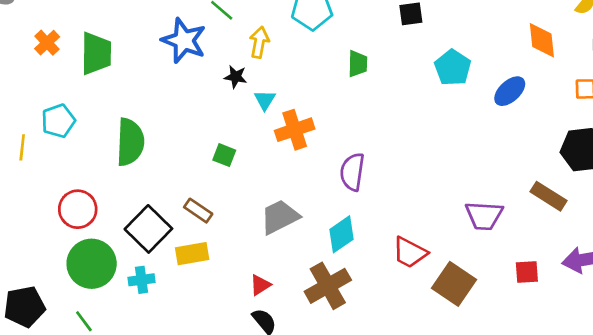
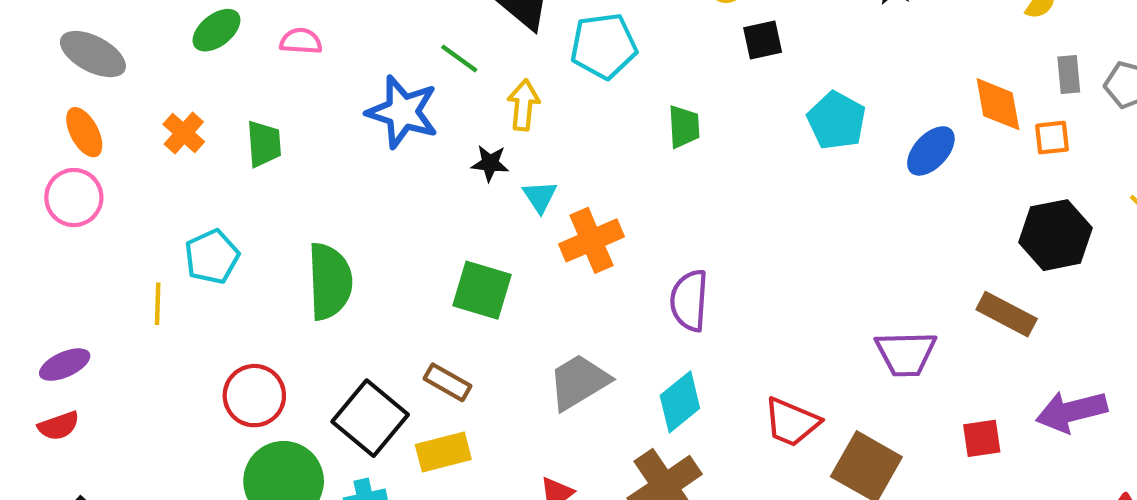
orange diamond: (542, 40) -> (998, 104), moved
green trapezoid: (96, 53) -> (264, 144), size x0.7
green square: (224, 155) -> (482, 290), size x1.6

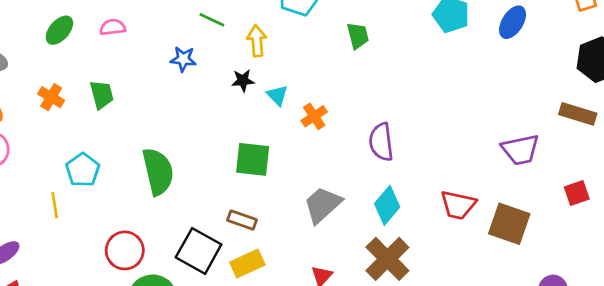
blue star: (403, 112) -> (183, 59), size x0.6
orange cross: (591, 240) -> (314, 116), size x0.7

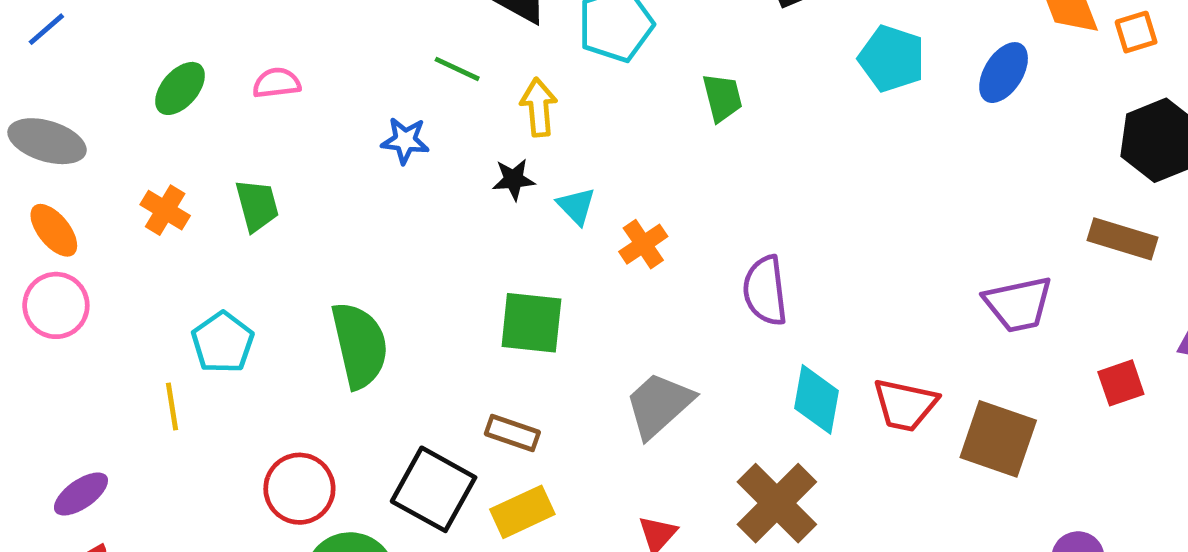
cyan diamond: (387, 205) -> (817, 399), moved, turned -30

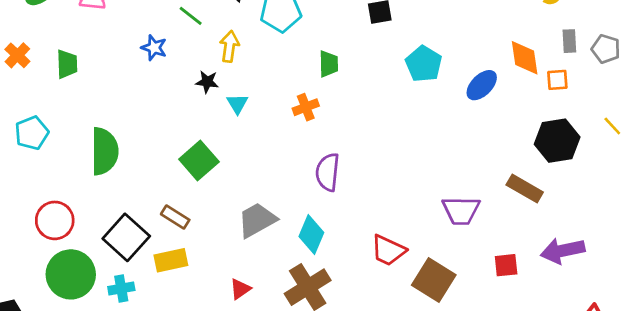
orange cross: (643, 244) -> (306, 107), moved
green square: (531, 323) -> (199, 161), turned 30
cyan diamond: (817, 399) -> (311, 234), moved

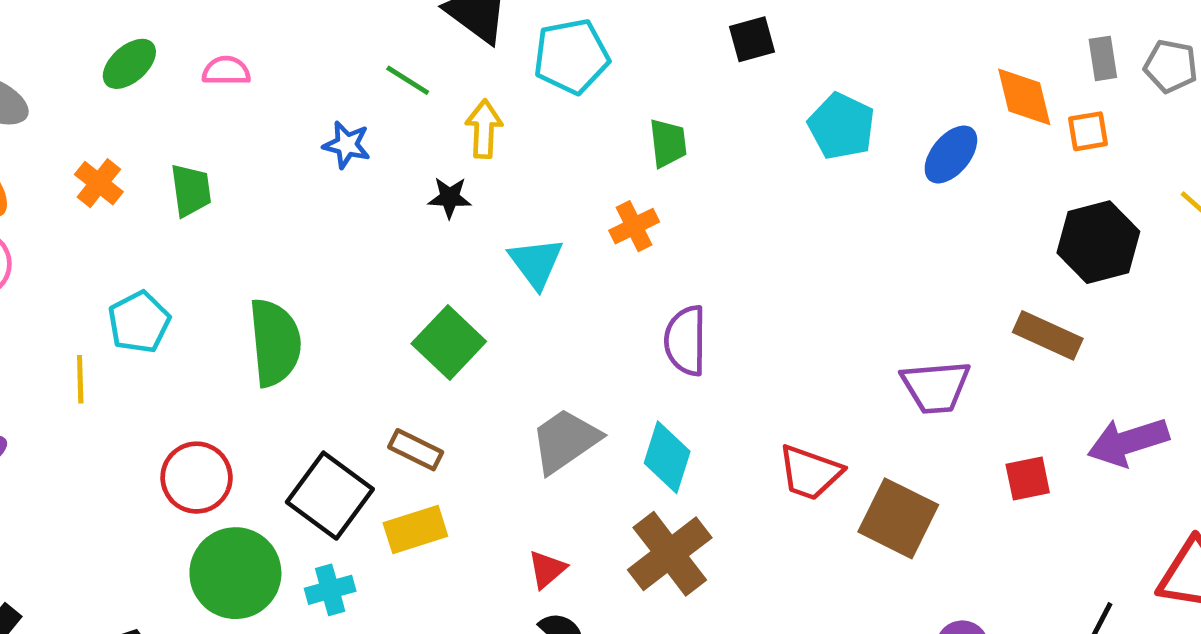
cyan triangle: (237, 104) -> (536, 263), moved, size x1.4

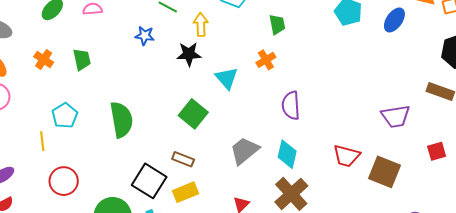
black star: (450, 197) -> (189, 54), size x1.4
red circle: (197, 478) -> (64, 181), moved

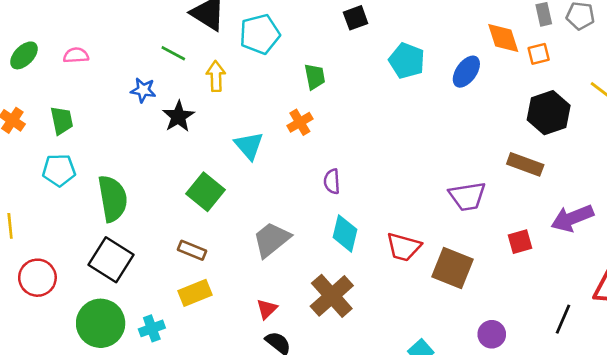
black star: (189, 54) -> (178, 116), moved, turned -30
purple semicircle: (291, 105) -> (332, 181), size x0.7
cyan pentagon: (65, 116) -> (59, 170), moved, turned 30
cyan diamond: (287, 154) -> (345, 233), moved
black square: (149, 181) -> (111, 260), moved

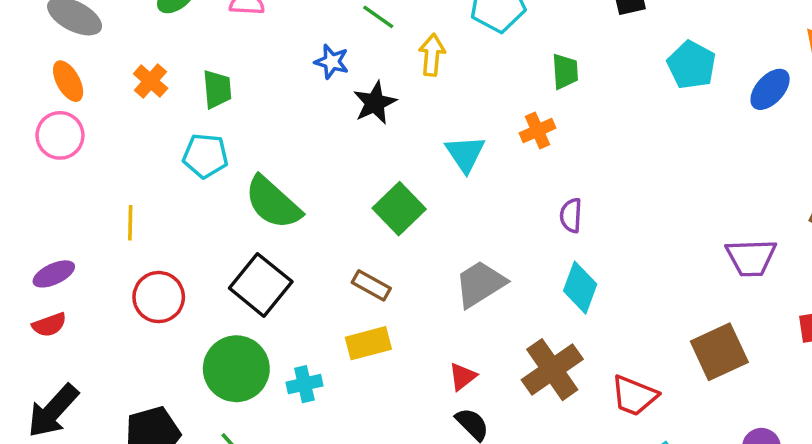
green semicircle: (113, 199) -> (273, 203), turned 135
red trapezoid: (404, 247) -> (634, 396), moved
brown square: (453, 268) -> (719, 352), turned 36

